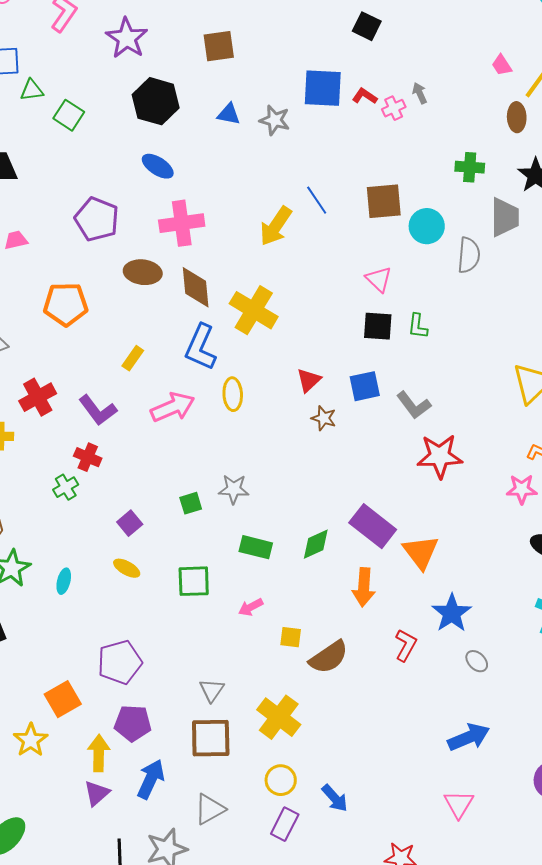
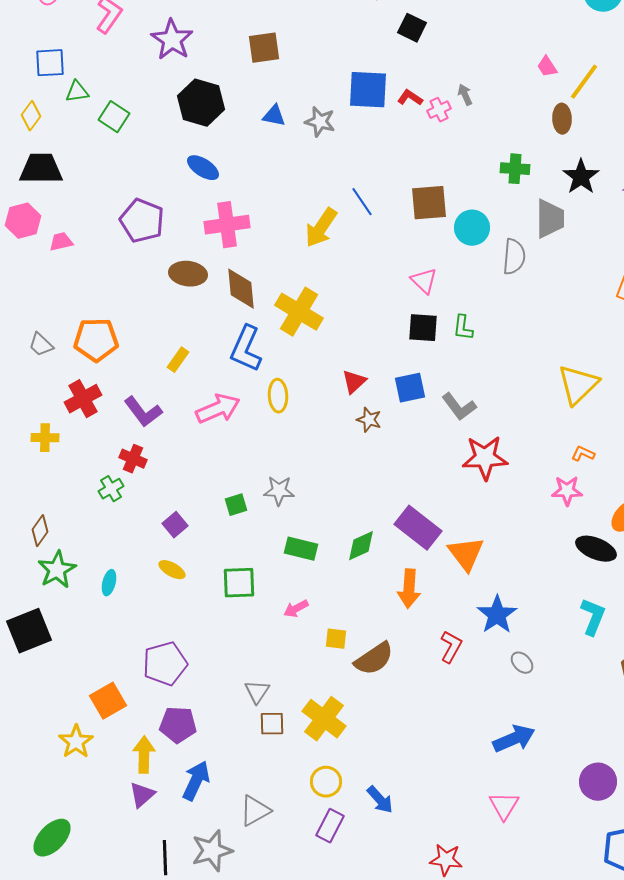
orange pentagon: (66, 304) -> (96, 340), moved
brown square: (211, 738) -> (272, 724), moved, size x0.6

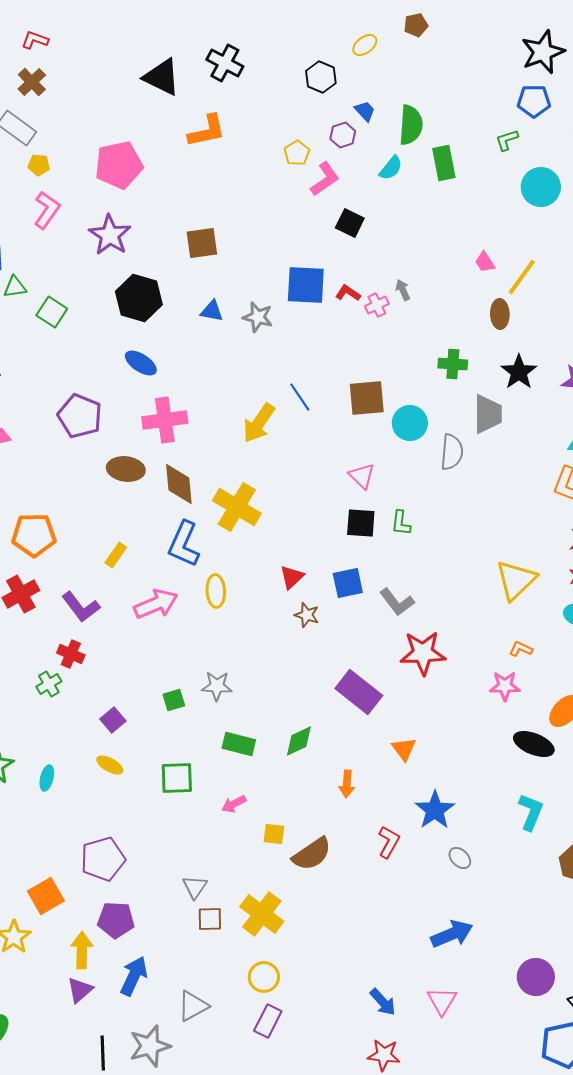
purple rectangle: (418, 528) -> (359, 692), moved
orange triangle: (466, 554) -> (404, 749), size x0.7
orange arrow: (409, 589) -> (347, 784), size x0.7
blue arrow: (380, 800) -> (383, 1002), moved

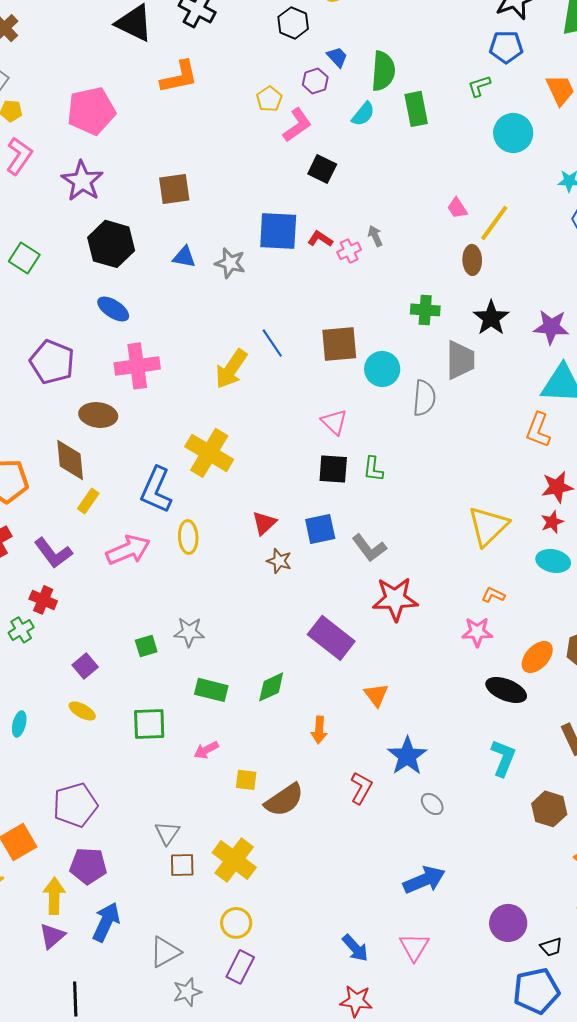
brown diamond: (179, 484) -> (70, 460), moved
gray star: (150, 1046) -> (187, 992), moved, size x0.7

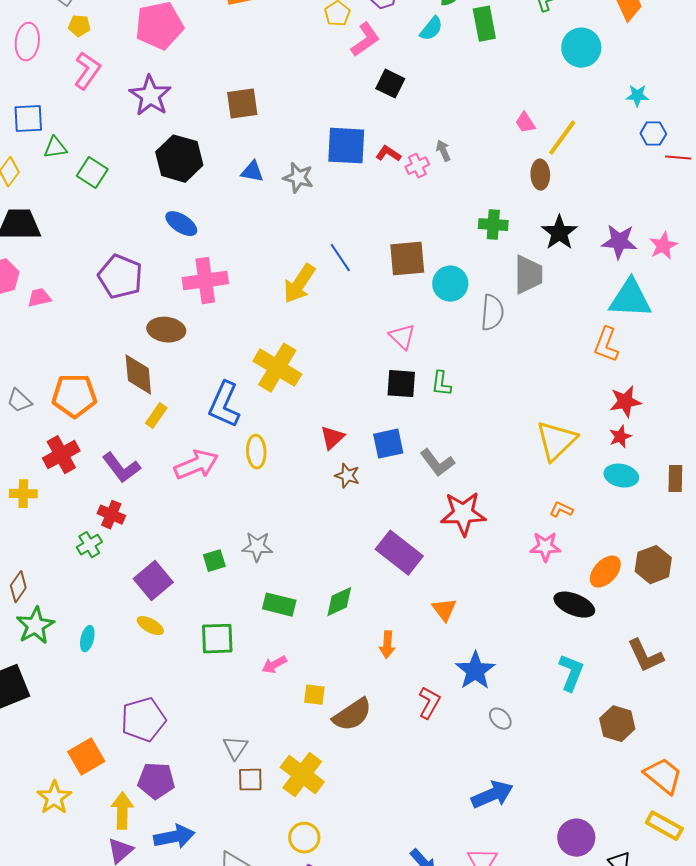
purple square: (85, 666) -> (153, 581), size x1.5
blue arrow: (106, 922) -> (174, 837), turned 54

